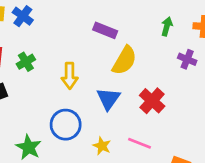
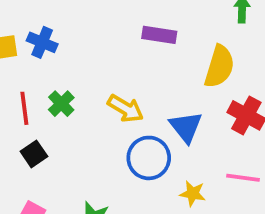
yellow semicircle: (124, 60) -> (219, 66), moved
yellow arrow: (70, 76) -> (126, 108), turned -45
blue circle: (66, 125) -> (149, 158), moved

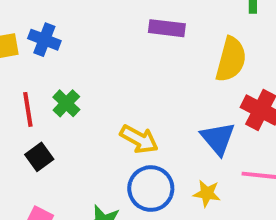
yellow arrow: (126, 108) -> (139, 139), moved
blue triangle: (186, 127) -> (218, 138), moved
blue circle: (149, 158) -> (151, 189), moved

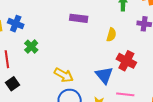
yellow semicircle: (231, 59) -> (111, 35), size x0.6
green cross: (66, 103) -> (31, 47), moved

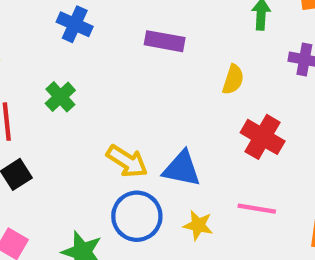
blue cross: (16, 24) -> (75, 24), moved
blue triangle: (104, 75) -> (182, 169), moved, turned -42

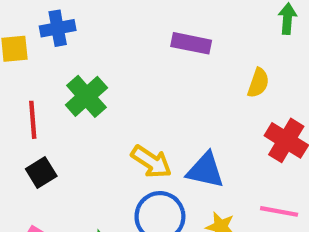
blue cross: (75, 24) -> (58, 28), moved, turned -36
green cross: (60, 97) -> (86, 96), size x1.4

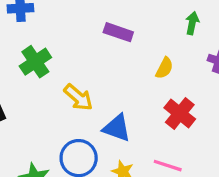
yellow arrow: (151, 162) -> (78, 97), moved

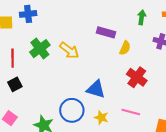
purple rectangle: (118, 32) -> (106, 32), moved
yellow arrow: (78, 97) -> (69, 50), moved

